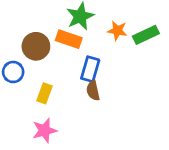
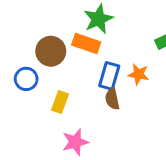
orange star: (117, 31) -> (138, 74), moved
pink star: (45, 131) -> (75, 142), moved

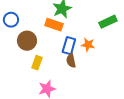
brown circle: (51, 51) -> (27, 41), moved
blue circle: (26, 79) -> (11, 20), moved

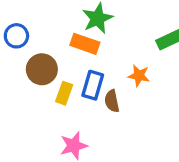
blue rectangle: (69, 46) -> (93, 85), moved
yellow rectangle: (37, 63) -> (64, 93), moved

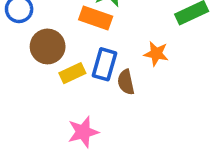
yellow rectangle: (64, 93) -> (72, 73), turned 45

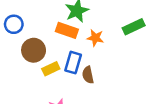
orange star: (156, 54) -> (95, 38), moved

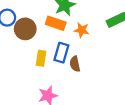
brown circle: (34, 50) -> (25, 29), moved
yellow rectangle: (51, 69) -> (41, 58), turned -56

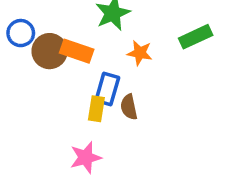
orange rectangle: (56, 23) -> (77, 51), moved
yellow rectangle: (41, 58) -> (96, 109), moved

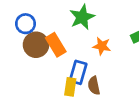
blue circle: (21, 33) -> (25, 24), moved
orange rectangle: (77, 51) -> (56, 45), turned 40

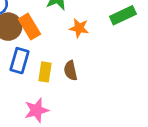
blue rectangle: (78, 72) -> (19, 61), moved

